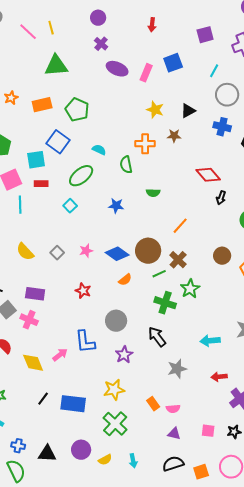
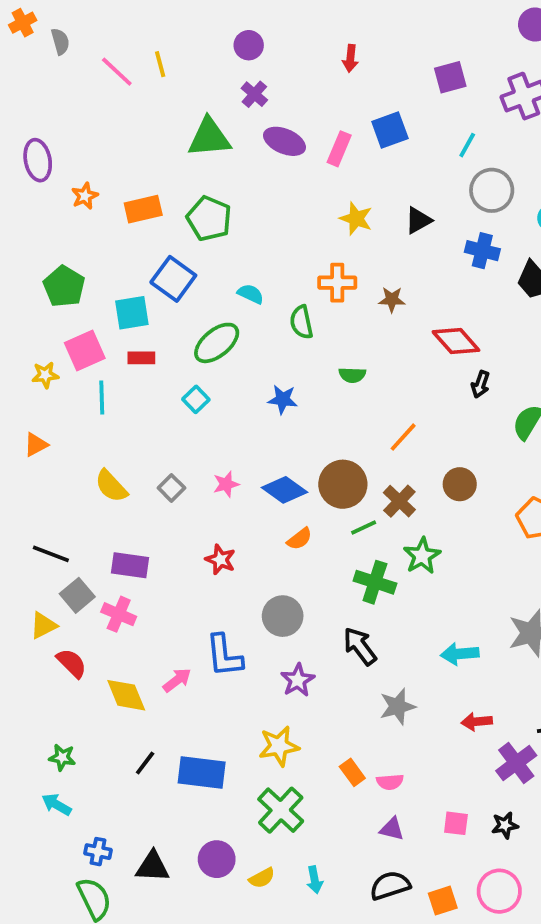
green triangle: (56, 66) -> (209, 138), moved
brown star: (174, 136) -> (392, 300), moved
brown circle: (222, 256) -> (460, 484), moved

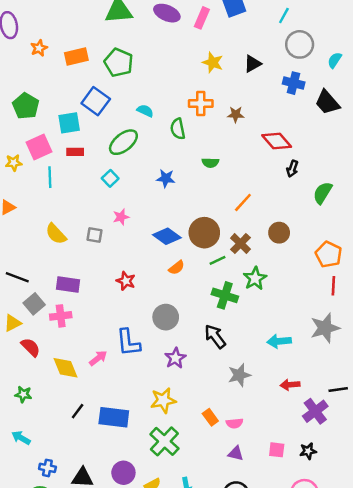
pink star: (226, 484) -> (121, 217), moved
gray square: (171, 488) -> (95, 235), turned -35
pink cross: (119, 614) -> (61, 316), turned -30
green star: (62, 757) -> (23, 394), moved

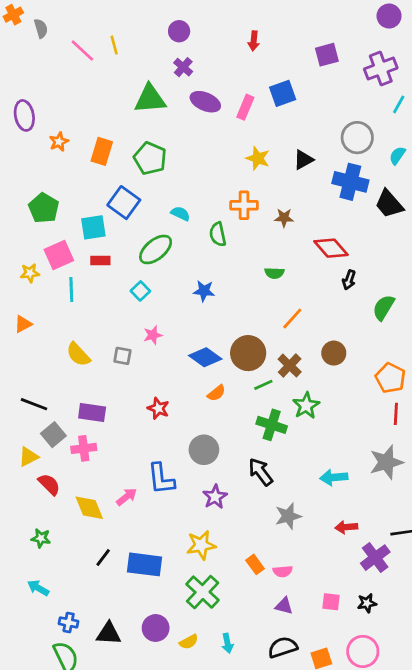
cyan line: (284, 15) -> (399, 104), moved
orange rectangle: (76, 56) -> (102, 151), turned -60
blue cross: (294, 83) -> (350, 182), size x1.4
green semicircle: (210, 163) -> (274, 273), moved

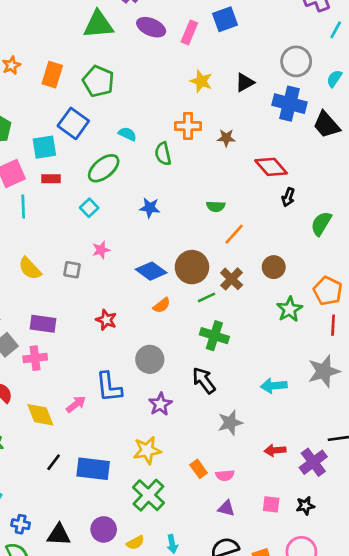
green semicircle: (274, 273) -> (216, 206), moved
green star: (306, 406) -> (290, 309), moved
red arrow: (346, 527) -> (275, 450), moved

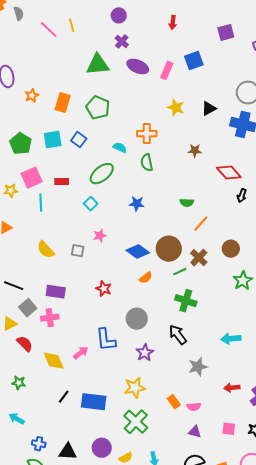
blue square: (73, 123) -> (79, 140), size x0.7
orange cross: (188, 126) -> (147, 134), moved
cyan square: (44, 147) -> (53, 140), moved

